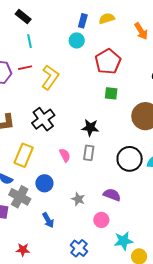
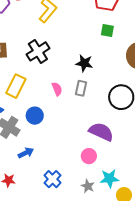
purple semicircle: (112, 195) -> (101, 132), size x1.4
gray star: (78, 199) -> (88, 186), moved
blue arrow: (48, 220) -> (26, 153), moved, turned -91
blue cross: (79, 248) -> (52, 179), moved

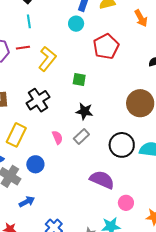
green square: (107, 30) -> (79, 80), moved
gray rectangle: (81, 88) -> (81, 136), turned 35
pink circle: (89, 156) -> (126, 203), moved

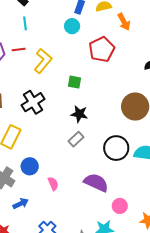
orange arrow: (141, 18) -> (124, 22), moved
pink semicircle: (57, 137) -> (53, 184), moved

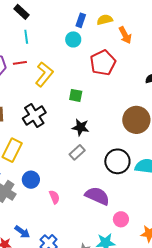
blue arrow: (21, 204) -> (22, 232), moved, turned 63

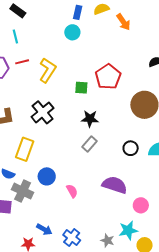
cyan line: (26, 37) -> (15, 36), moved
red pentagon: (103, 63) -> (108, 77), moved
black circle: (117, 161) -> (131, 148), size x0.6

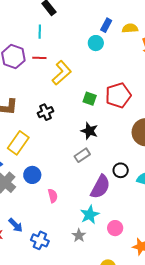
black cross: (43, 112) -> (45, 112), size x0.7
purple semicircle: (115, 185) -> (100, 187), moved, turned 85
cyan star: (128, 230) -> (90, 215), moved, turned -30
blue cross: (72, 238) -> (40, 240), turned -30
gray star: (107, 240) -> (79, 235), moved

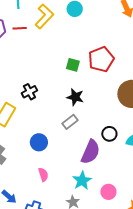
yellow L-shape: (62, 73) -> (44, 16), moved
black cross: (45, 112) -> (29, 92), moved
blue circle: (32, 175) -> (39, 142), moved
pink semicircle: (53, 196) -> (43, 175), moved

